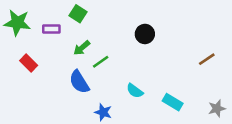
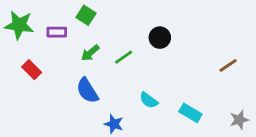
green line: (101, 62) -> (124, 57), moved

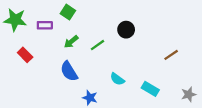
brown line: (228, 65) -> (171, 55), moved

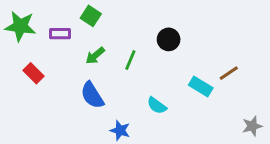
green line: (98, 45) -> (130, 60), turned -32
cyan rectangle: (150, 89) -> (201, 86), moved

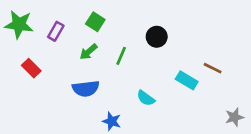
green square: (91, 16) -> (95, 22), moved
purple rectangle: (60, 34) -> (56, 31), turned -60
brown line: (229, 73) -> (213, 68), turned 60
blue semicircle: (92, 95) -> (86, 89), turned -65

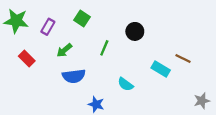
green arrow: (88, 52) -> (64, 50), moved

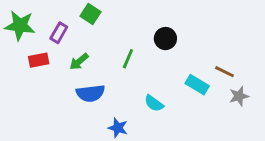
green square: (82, 19) -> (90, 14), moved
red rectangle: (27, 58) -> (39, 60), moved, turned -56
gray star: (202, 101) -> (239, 96), moved

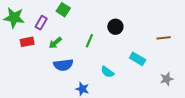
brown line: (225, 72) -> (164, 38), moved, turned -32
gray star: (239, 96) -> (167, 79), moved

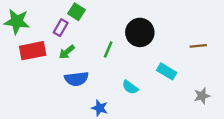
purple rectangle: (41, 23) -> (61, 28), moved
black circle: (115, 27) -> (140, 32), size x1.5
red rectangle: (27, 42) -> (33, 51), size x1.5

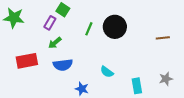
green line: (108, 50) -> (89, 29), moved
red rectangle: (33, 51) -> (27, 61), moved
cyan rectangle: (167, 71) -> (137, 86), moved, turned 49

